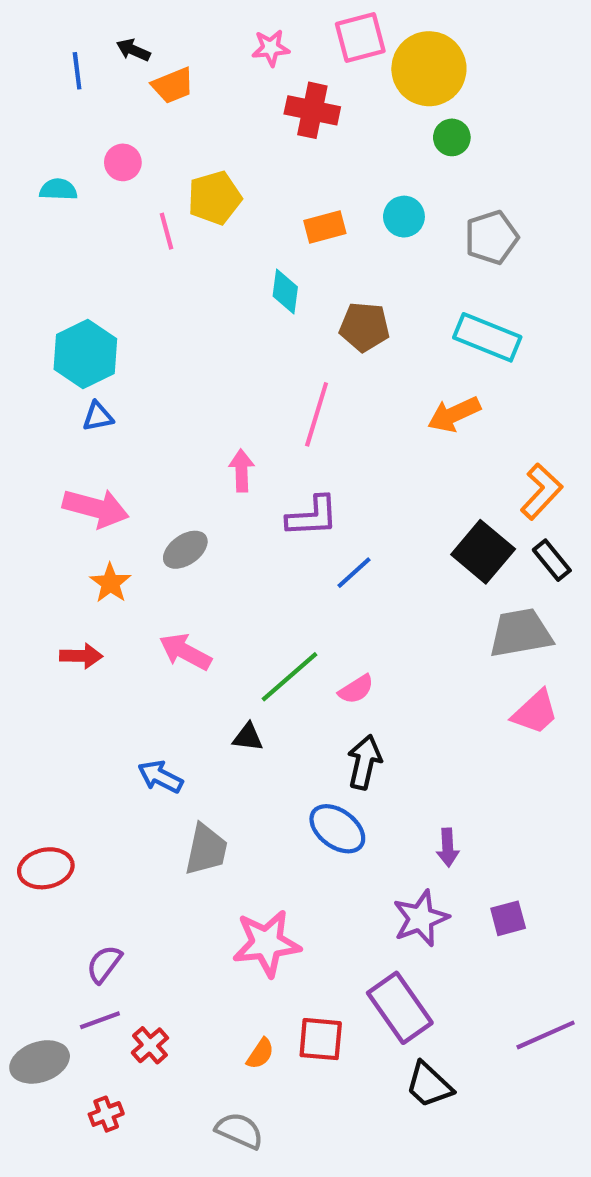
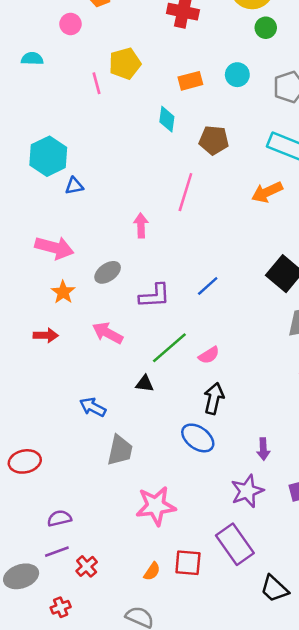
pink circle: (123, 162) -> (71, 24), moved
blue triangle: (98, 416) -> (74, 186), moved
purple L-shape: (312, 516) -> (155, 296), moved
purple semicircle: (104, 964) -> (59, 518), turned 40
black trapezoid: (429, 1085) -> (274, 589), moved

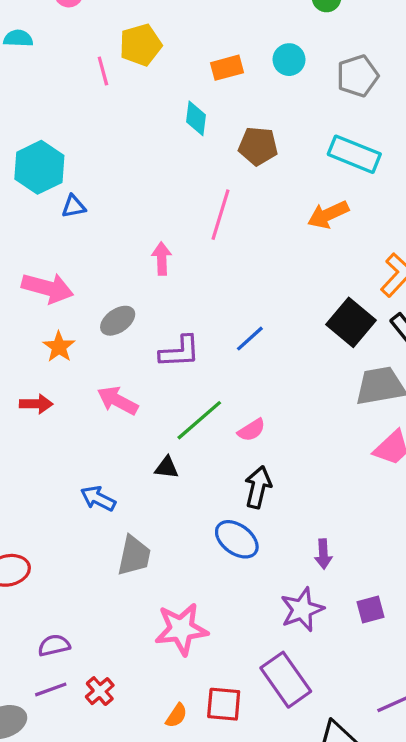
red cross: (87, 566) -> (100, 691), moved

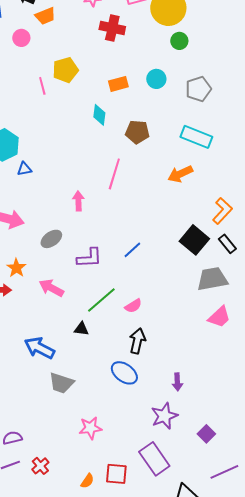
orange star: (59, 347) -> (16, 268), moved
blue arrow: (98, 499) -> (39, 348), size x1.4
gray trapezoid: (134, 556) -> (61, 383), turned 96
purple square: (371, 609) -> (206, 434), moved, turned -30
pink star: (181, 629) -> (90, 428), size x0.7

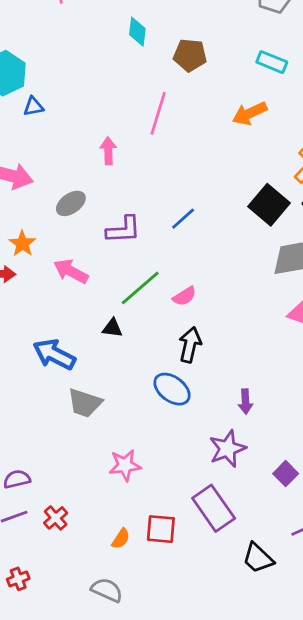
cyan rectangle: (196, 137) -> (272, 62), size x0.7

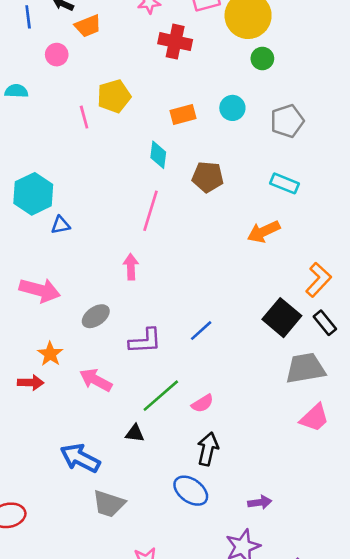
pink line: (158, 113) -> (150, 211), moved
purple arrow: (245, 402) -> (260, 502), turned -95

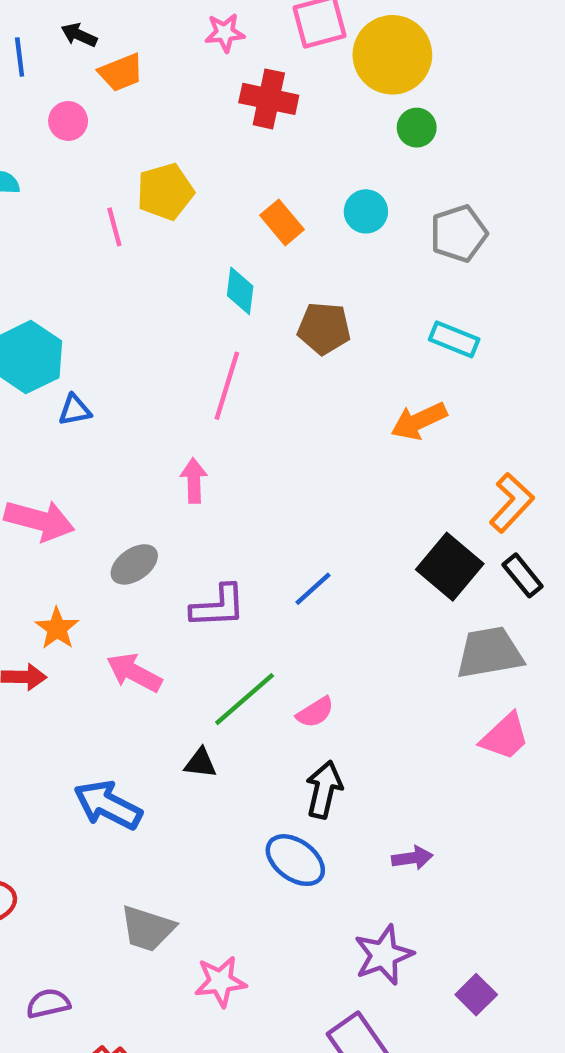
orange rectangle: (183, 114) -> (282, 222), turned 65
purple arrow: (260, 502) -> (412, 858), moved
gray trapezoid: (109, 504) -> (147, 928), moved

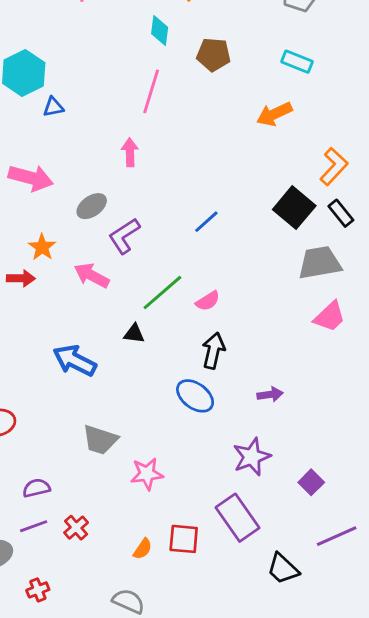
purple L-shape: (218, 606) -> (124, 236), moved, turned 150

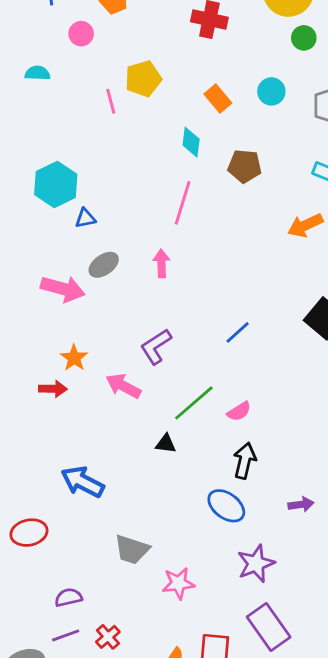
gray ellipse: (92, 206) -> (104, 265), moved
blue arrow: (75, 360) -> (83, 482), moved
purple star: (252, 457) -> (256, 564), moved

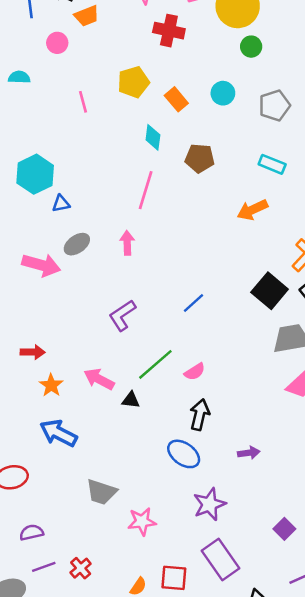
yellow pentagon: (143, 79) -> (133, 82), moved
orange star: (74, 358) -> (51, 385), moved
pink arrow: (123, 386) -> (99, 379), moved
purple semicircle: (68, 597) -> (31, 533), moved

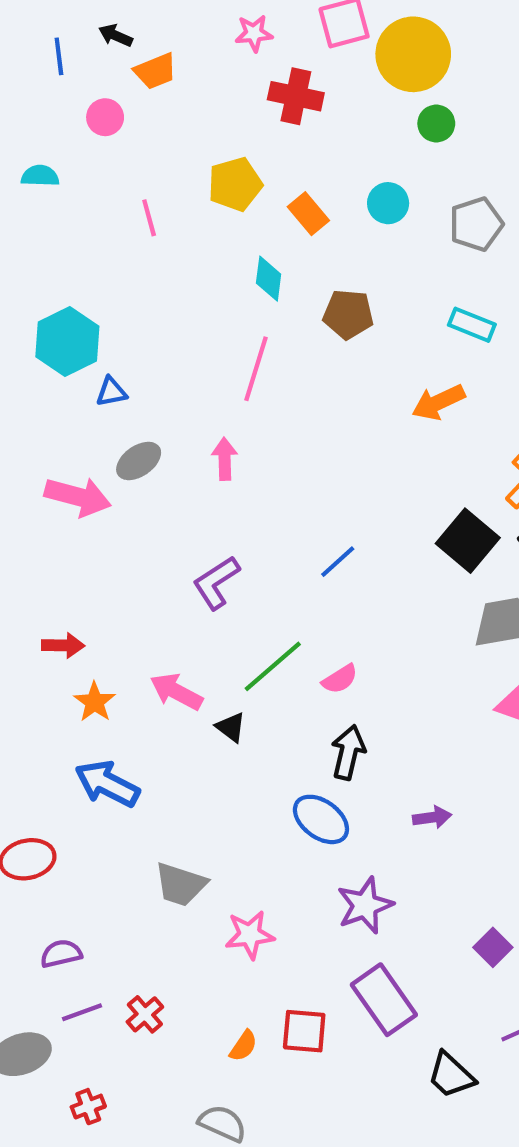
black triangle: (131, 400) -> (231, 727), turned 30

